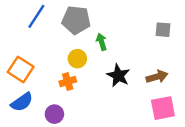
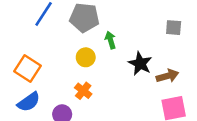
black star: (118, 76) -> (140, 64), moved
orange cross: (68, 82) -> (83, 91), moved, turned -35

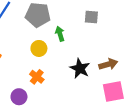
gray square: (174, 28) -> (91, 17), moved
black star: (140, 64) -> (80, 68), moved

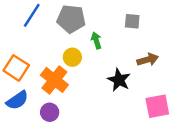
brown arrow: (108, 64) -> (148, 60), moved
orange cross: (37, 77) -> (54, 80), moved, size x1.6

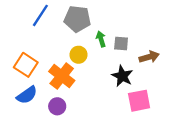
gray square: (132, 21) -> (121, 44), moved
pink square: (157, 106) -> (139, 101), moved

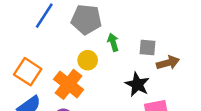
gray square: (121, 44) -> (148, 47), moved

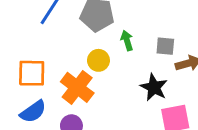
orange square: (28, 72) -> (32, 73), turned -32

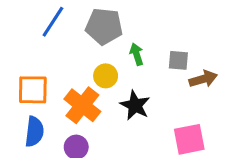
black star: (154, 87) -> (135, 105), moved
blue semicircle: (33, 112) -> (34, 132), turned -48

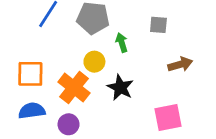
gray square: (178, 60) -> (158, 25), moved
blue semicircle: (34, 132) -> (32, 111), turned -105

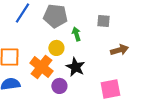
purple circle: (69, 124) -> (59, 86), moved

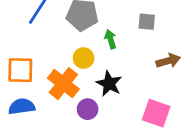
pink square: (110, 89) -> (156, 113), turned 30

